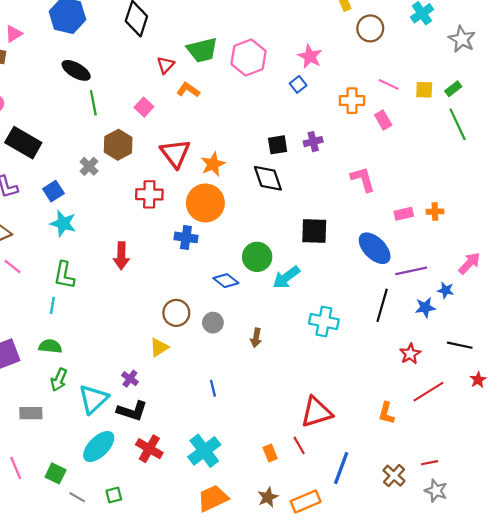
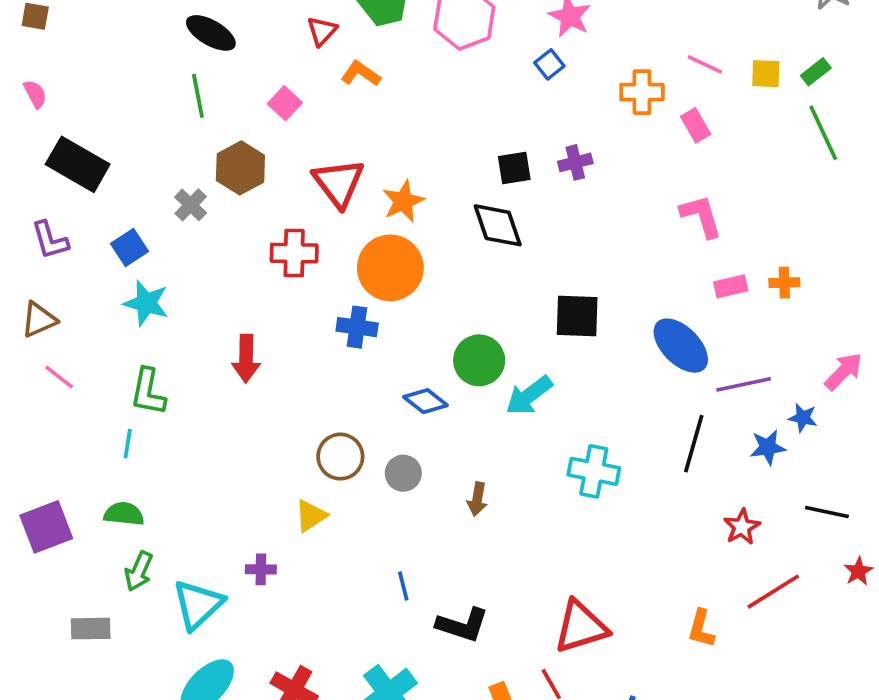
black ellipse: (76, 70) -> (211, 33), moved
pink L-shape: (363, 179) -> (701, 216), moved
purple cross: (130, 379) -> (261, 569), turned -35
black L-shape: (132, 411) -> (462, 625), moved

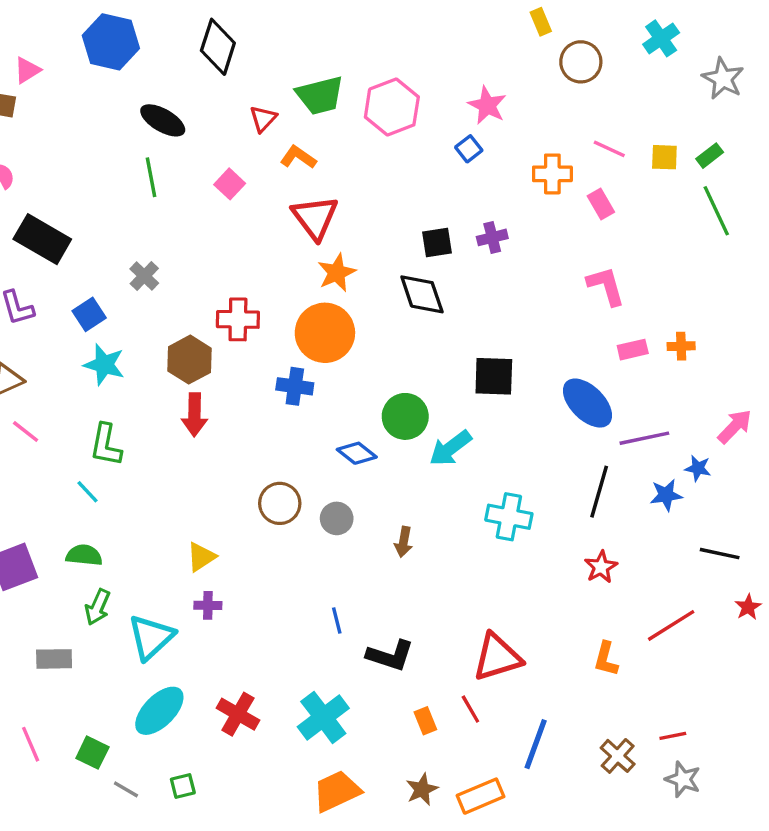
brown hexagon: (240, 168) -> (189, 360), moved
red triangle: (339, 183) -> (315, 217), moved
cyan line: (128, 444) -> (87, 492), turned -52
yellow triangle: (311, 516) -> (201, 557), moved
red star: (742, 527) -> (601, 567), moved

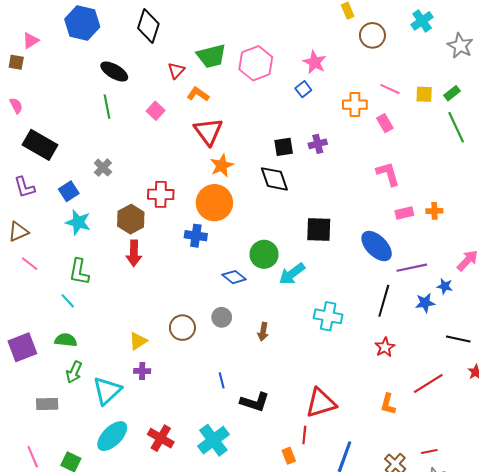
brown circle: (280, 503) -> (182, 328), moved
red line: (470, 709) -> (304, 435), turned 36
orange rectangle: (425, 721) -> (289, 456), moved

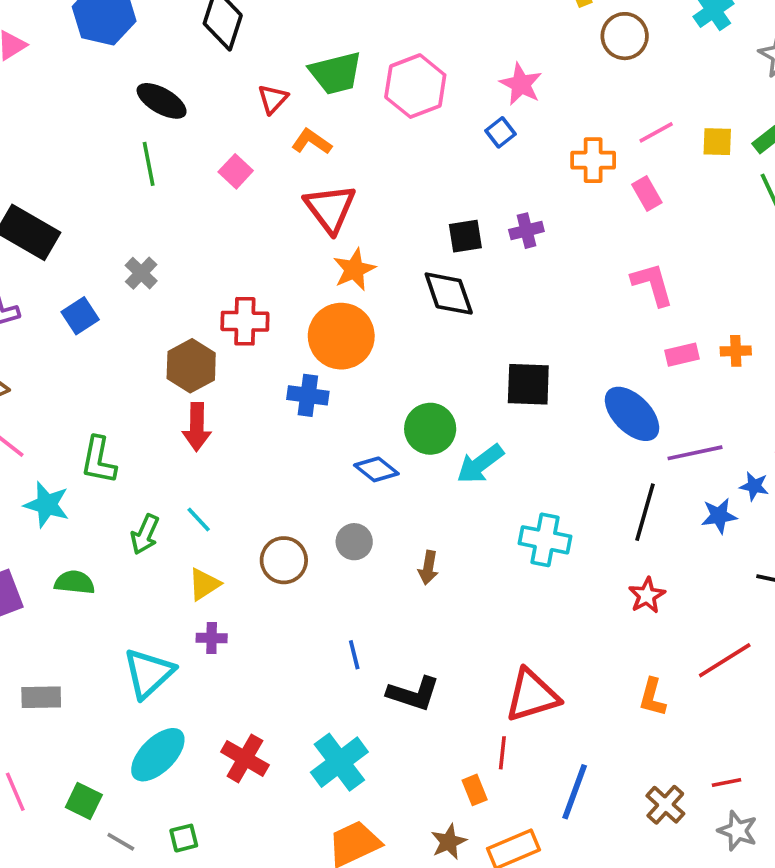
pink line: (390, 89) -> (656, 132), turned -54
cyan star: (78, 222) -> (47, 505), moved
cyan line: (68, 301) -> (199, 519), moved
green arrow: (74, 372) -> (145, 534), moved

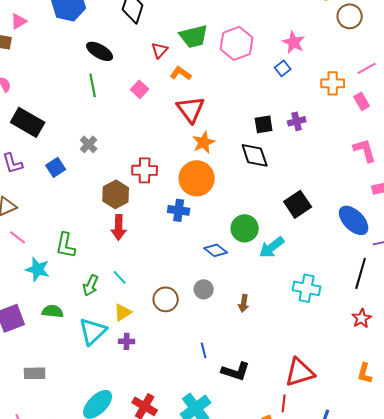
black square: (528, 384) -> (298, 204), turned -36
cyan triangle: (149, 673) -> (93, 331), moved

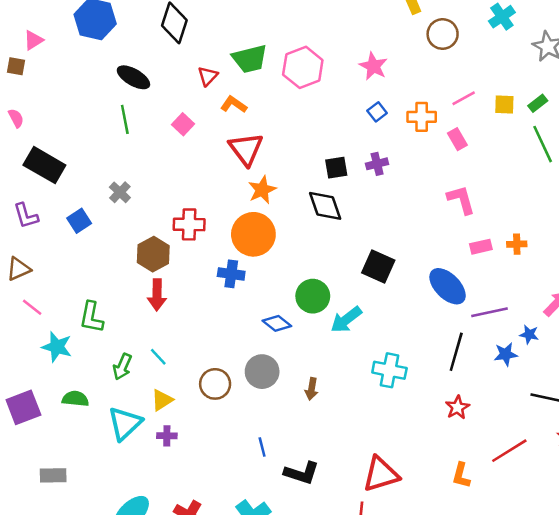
blue square: (283, 68) -> (377, 112), moved
black square: (298, 204) -> (378, 266), turned -32
gray circle: (204, 289) -> (262, 372), size x1.4

